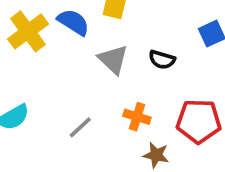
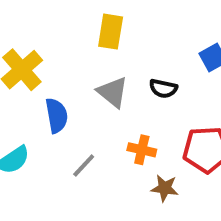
blue semicircle: (73, 22) -> (57, 115), moved, turned 52

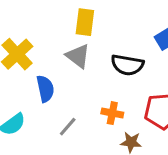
black semicircle: (163, 88) -> (127, 65), size x1.5
gray triangle: (113, 92) -> (78, 56), moved

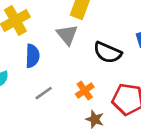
orange cross: (112, 113) -> (85, 91), turned 30

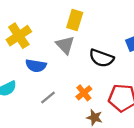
blue semicircle: (32, 56) -> (36, 66), turned 102

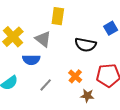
gray triangle: (65, 45) -> (43, 39), moved

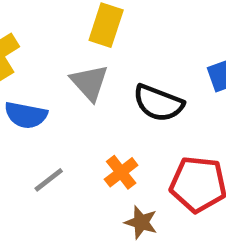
gray triangle: (43, 39) -> (89, 83), moved

